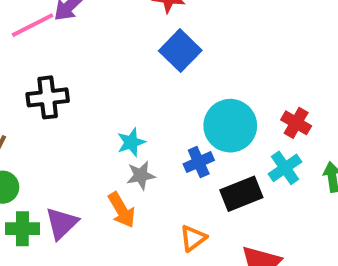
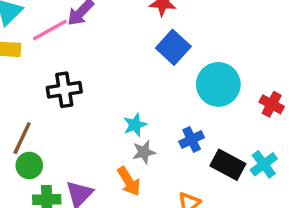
cyan circle: (230, 126) -> (218, 84), moved
cyan cross: (285, 168) -> (264, 164), moved
black rectangle: (241, 194) -> (228, 165), turned 52

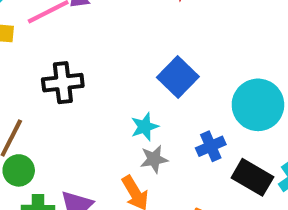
blue square: (173, 47) -> (178, 77), moved
cyan circle: (218, 84) -> (258, 105), moved

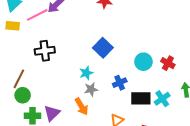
cyan circle: (258, 105) -> (143, 62), size x0.7
black rectangle: (252, 177) -> (141, 98), turned -30

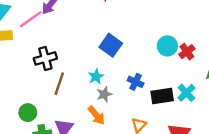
cyan circle: (143, 62) -> (167, 46), moved
red cross: (168, 63) -> (187, 52), turned 32
brown line: (19, 79) -> (59, 84), moved
blue cross: (120, 83) -> (136, 82), turned -32

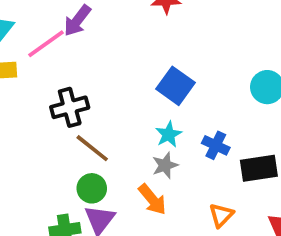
cyan star: (96, 76) -> (169, 134), moved
brown line: (59, 84) -> (92, 148), turned -70
green circle: (28, 113) -> (92, 188), moved

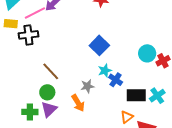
black cross: (70, 107) -> (28, 35), moved
cyan star: (169, 134) -> (105, 71), moved
orange triangle: (221, 215) -> (127, 117), moved

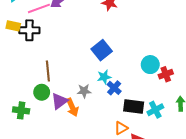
yellow rectangle: (11, 24) -> (13, 26), moved
brown line: (51, 71) -> (48, 71), turned 30
purple triangle: (49, 109) -> (59, 101), moved

